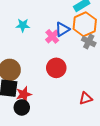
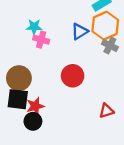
pink cross: (52, 36) -> (41, 40), moved, turned -32

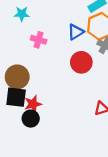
cyan star: (34, 27) -> (22, 14), moved
red circle: (73, 76) -> (81, 62), moved

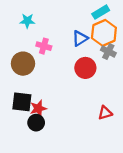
brown circle: (17, 77) -> (23, 64), moved

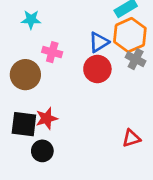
red circle: (85, 68) -> (97, 69), moved
red star: (38, 108) -> (47, 118), moved

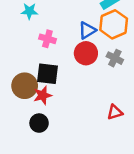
gray cross: (136, 59) -> (115, 58), moved
brown circle: (25, 75) -> (25, 86), moved
black square: (24, 124) -> (47, 74), moved

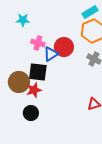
blue triangle: (87, 30) -> (51, 54), moved
red circle: (86, 53) -> (64, 47), moved

